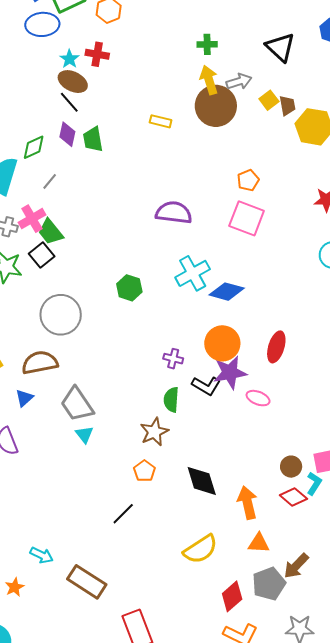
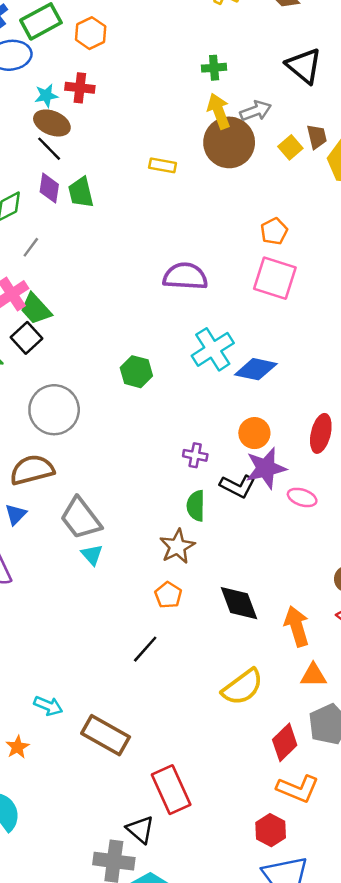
cyan star: (69, 59) -> (46, 96), turned 30
yellow square: (269, 100) -> (290, 147), moved
orange circle: (222, 343) -> (254, 433), size x0.7

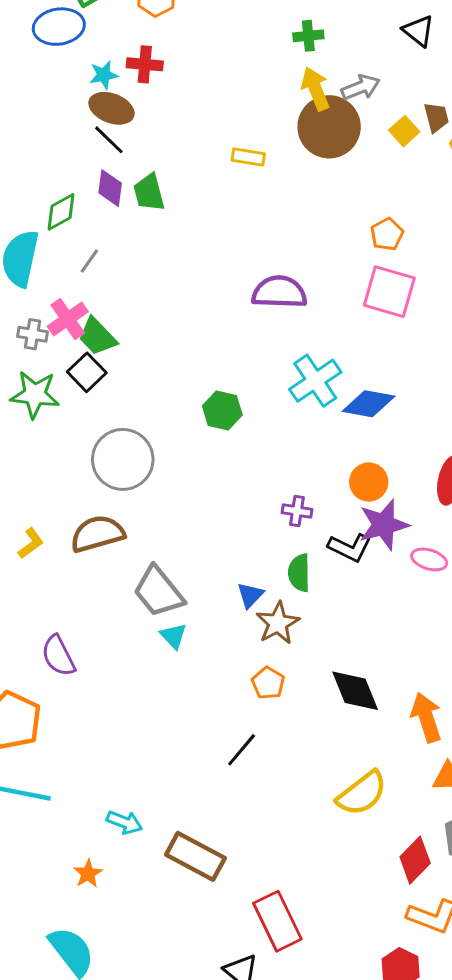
black triangle: (304, 66) -> (418, 31), size x0.7
blue triangle: (16, 514) -> (250, 595), moved

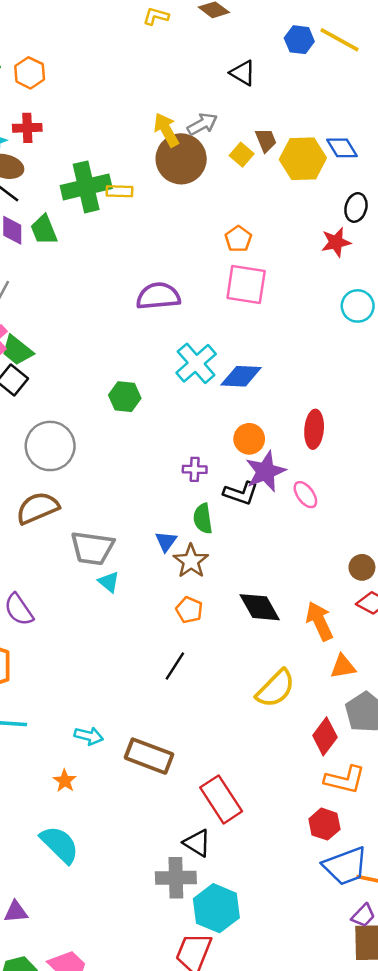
green cross: (308, 36) -> (86, 187), moved, size x2.0
pink ellipse: (429, 559) -> (305, 495), turned 44
gray trapezoid: (159, 592) -> (92, 548), turned -36

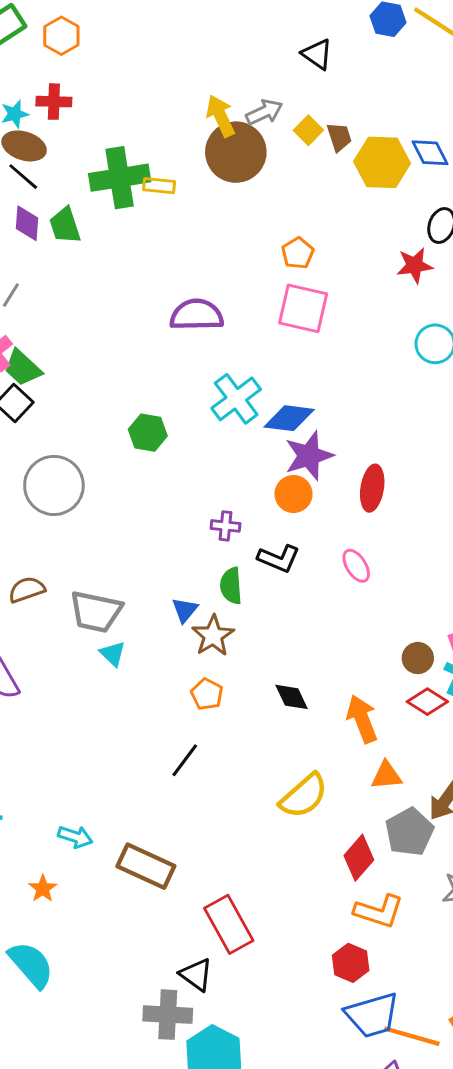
yellow square: (242, 155) -> (308, 130), moved
purple star: (266, 471) -> (309, 456), moved
brown semicircle: (38, 508) -> (27, 590), moved, size x0.7
black diamond: (260, 607) -> (292, 697), size x0.7

